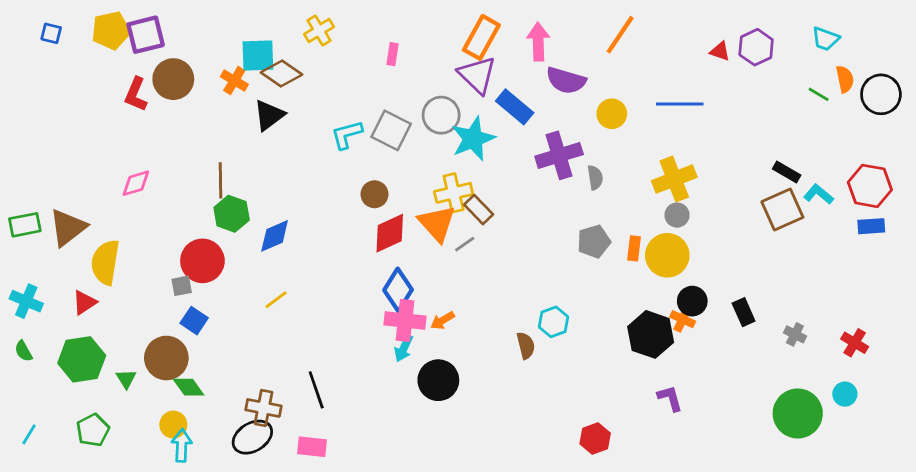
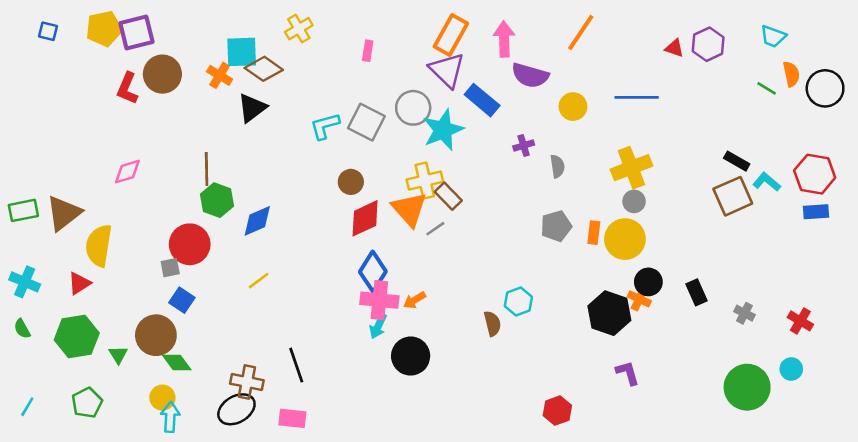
purple cross: (559, 155) -> (524, 146), size x0.5

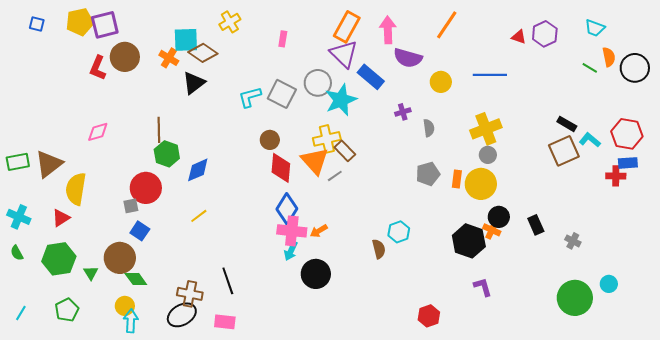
red diamond: (365, 218) -> (281, 168), turned -60
red cross: (800, 321) -> (616, 176), moved, turned -30

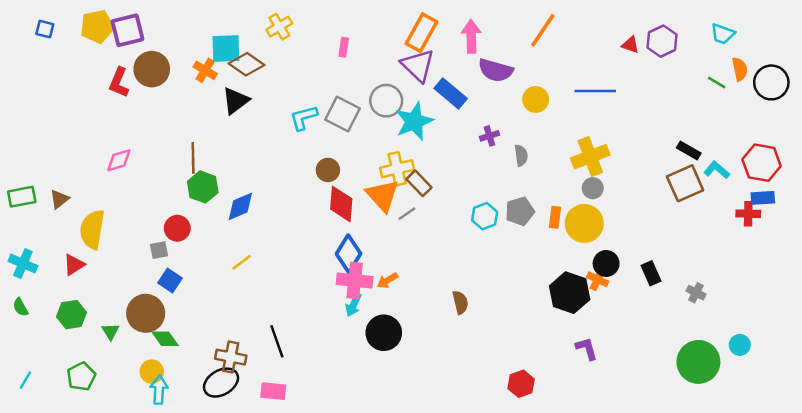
brown triangle: (49, 164) -> (59, 199), size x0.6
red circle: (146, 188) -> (177, 228), size x0.7
cyan hexagon: (399, 232) -> (485, 216), moved
green hexagon: (59, 259) -> (72, 315), size x0.7

